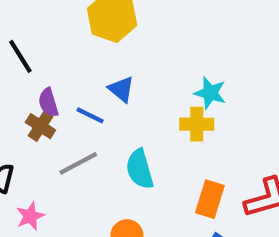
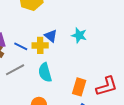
blue triangle: (121, 89) -> (51, 36), moved
yellow cross: (197, 124) -> (40, 45), moved

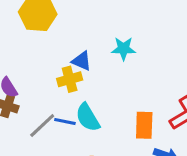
blue line: (21, 46) -> (65, 122), moved

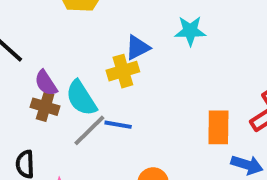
blue triangle: (82, 61) -> (137, 48), turned -50
cyan semicircle: (88, 117) -> (81, 98), moved

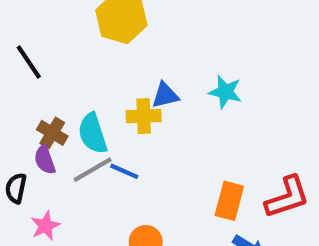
purple semicircle: (46, 83) -> (45, 160), moved

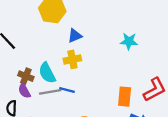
cyan star: (225, 92) -> (129, 41), moved
blue triangle: (165, 95) -> (75, 36), moved
gray line: (93, 170) -> (50, 92), turned 30

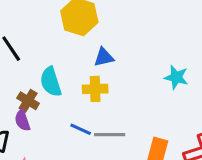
cyan semicircle: (47, 73) -> (51, 82), moved
gray line: (50, 92) -> (110, 135), moved

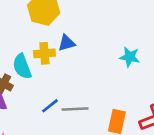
yellow cross: (95, 89) -> (44, 53), moved
blue line: (81, 129) -> (50, 106), turned -60

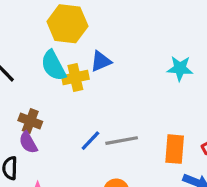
cyan semicircle: (22, 66) -> (53, 66), moved

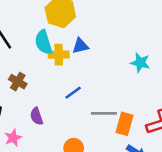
blue line: (90, 141) -> (73, 93), moved
gray line: (122, 141) -> (104, 113), moved
purple semicircle: (28, 142) -> (36, 116), moved

